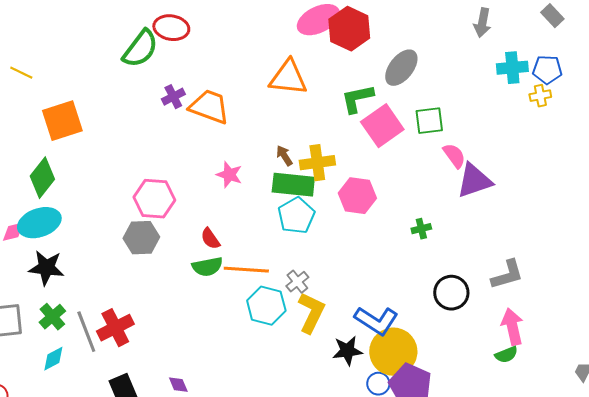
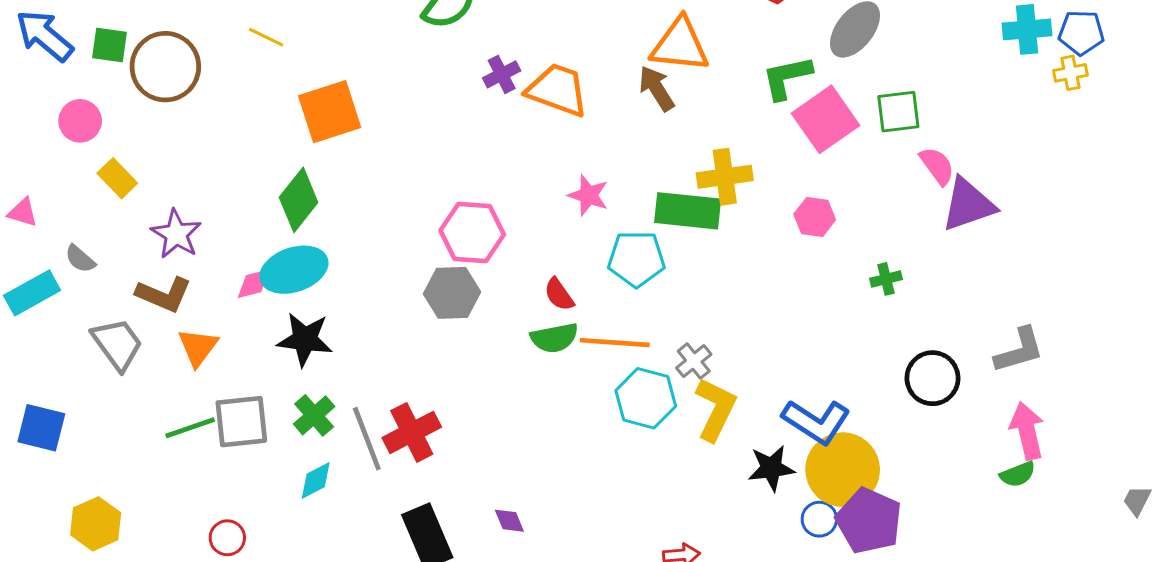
brown arrow: (284, 156) -> (657, 88), moved, size x1.4
pink hexagon: (357, 196) -> (815, 217), moved, size x0.7
cyan pentagon: (296, 216) -> (636, 259), moved, turned 30

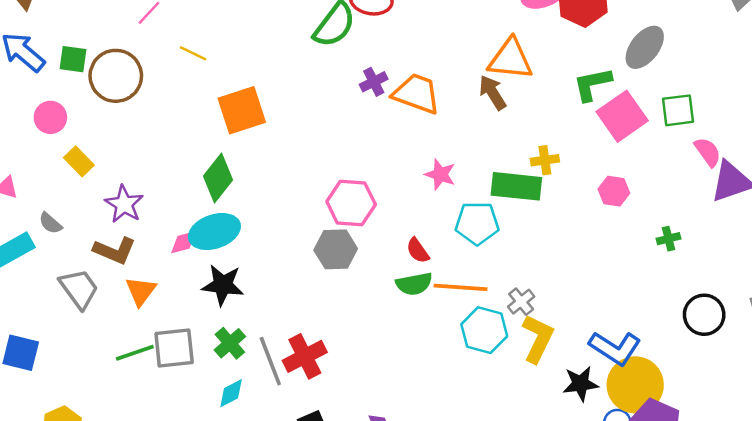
yellow cross: (725, 177) -> (545, 160), size x0.7

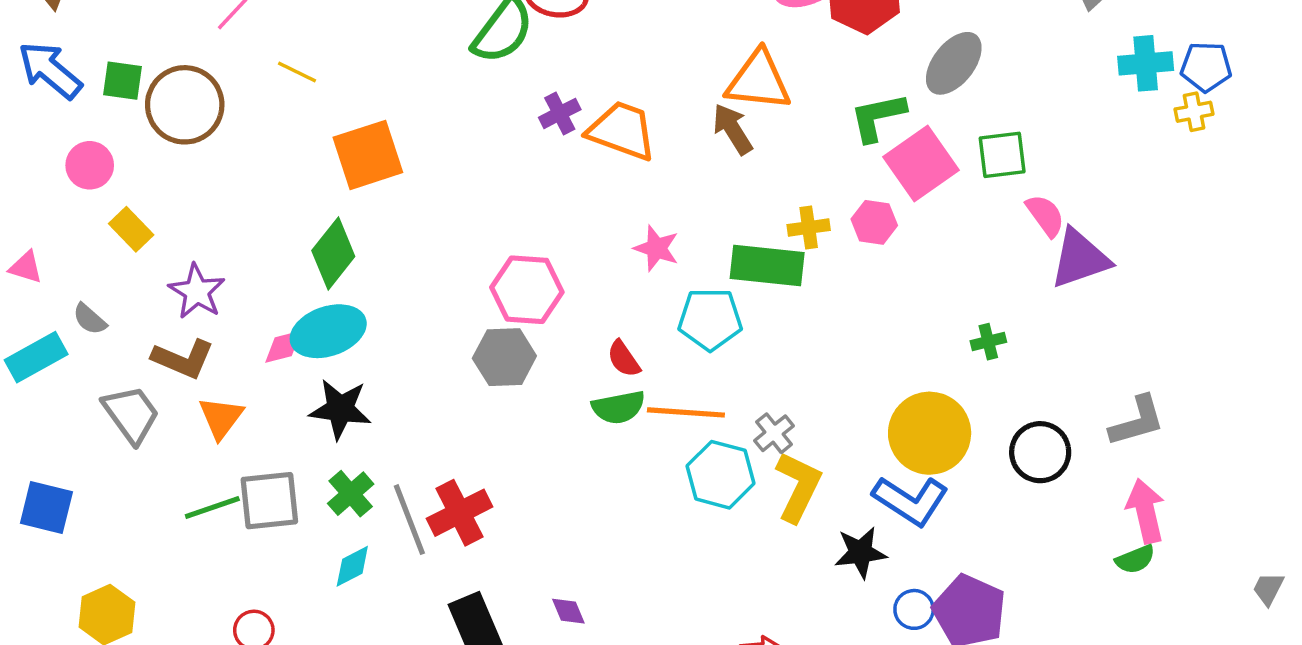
pink hexagon: (614, 191) -> (874, 222), moved
yellow circle: (635, 385) -> (930, 433), moved

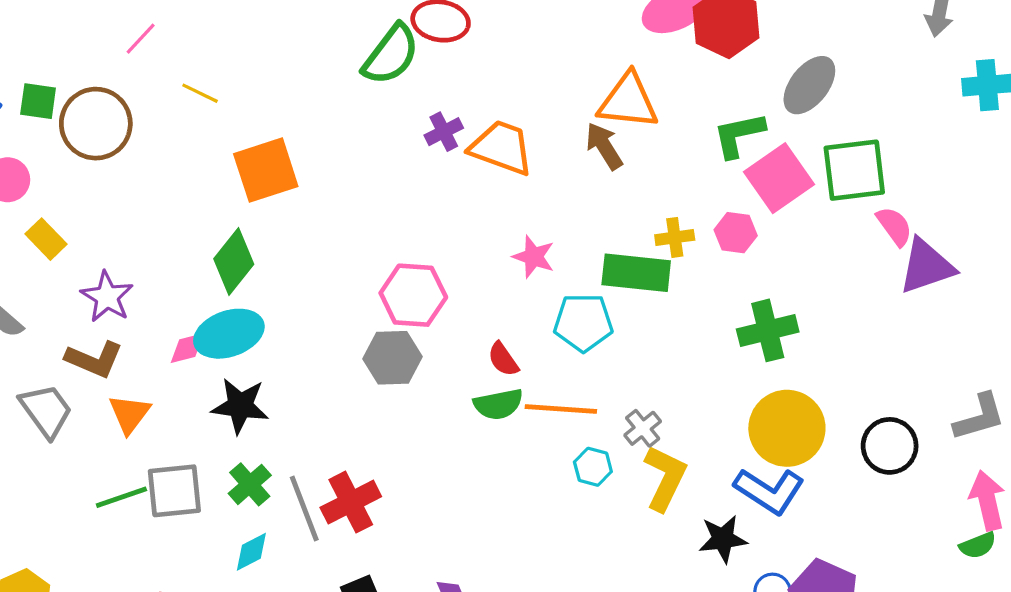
green square: (1002, 155) -> (854, 170), size x1.4
green cross: (988, 342) -> (768, 330), moved, size x1.8
cyan hexagon: (720, 475) -> (593, 467), size x0.6

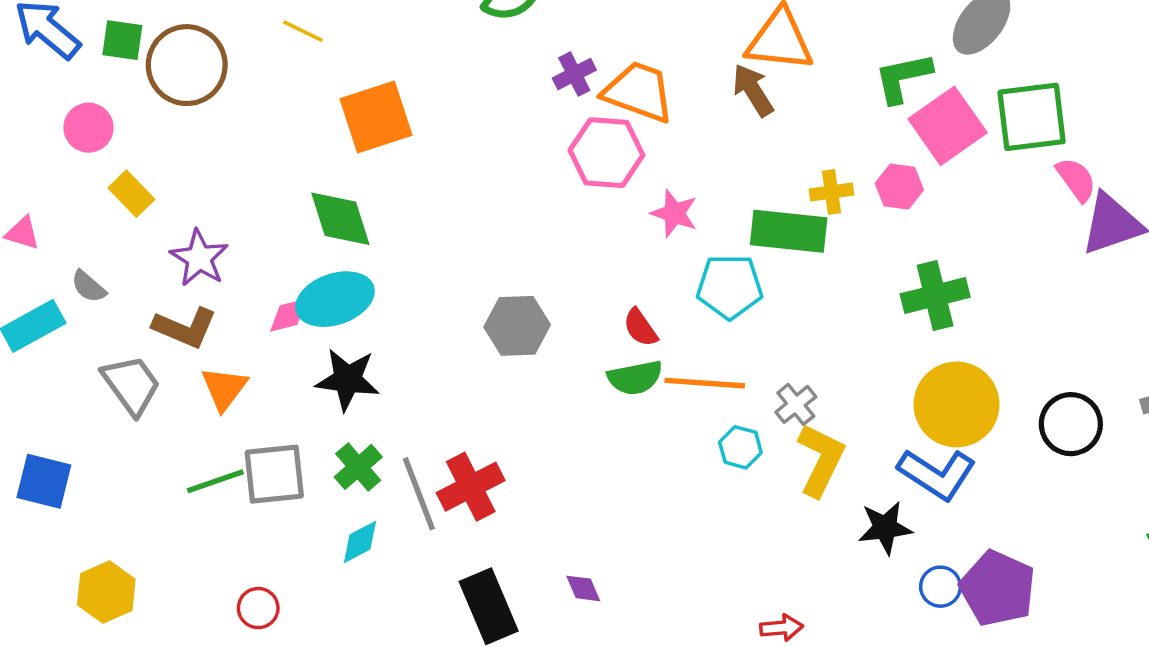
green diamond: (234, 262) -> (340, 219), turned -56
pink hexagon: (413, 295) -> (606, 153), moved

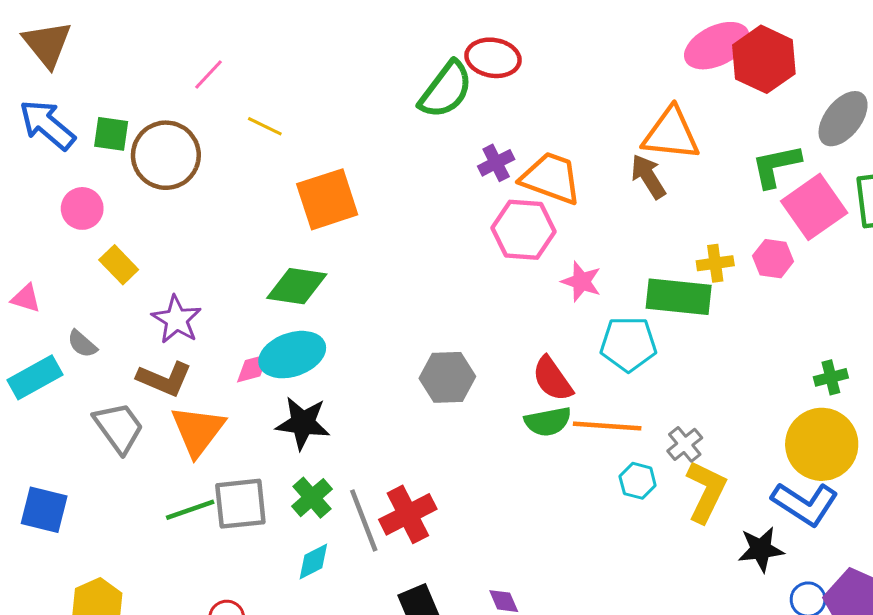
green diamond: (340, 219) -> (297, 286), turned -64
green cross: (935, 296) -> (831, 377), moved, size x0.6
red semicircle: (640, 328) -> (552, 379), size x1.4
orange triangle: (224, 388) -> (198, 431), size x1.4

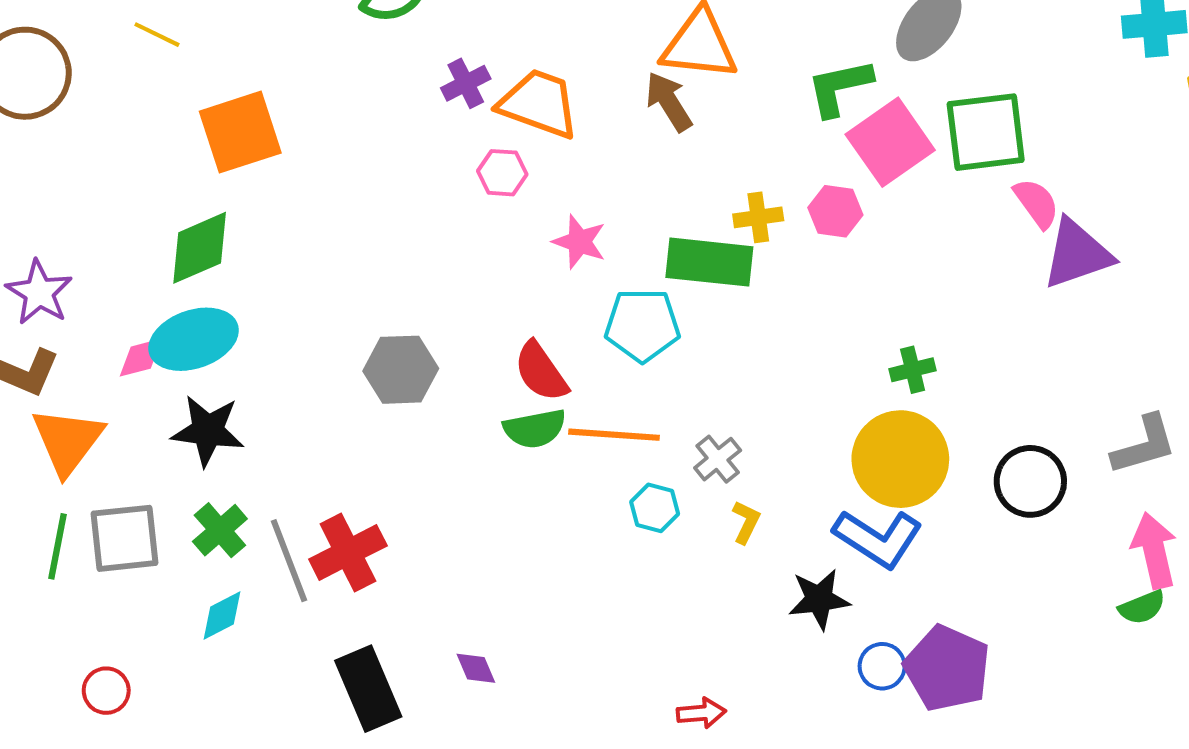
pink hexagon: (523, 230) -> (502, 173), size x0.6
green diamond: (297, 286) -> (200, 248), turned -32
yellow L-shape: (706, 492) -> (746, 522), size x0.5
green line: (190, 510) -> (57, 546), turned -60

